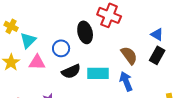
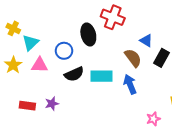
blue triangle: (157, 34) -> (146, 41), moved

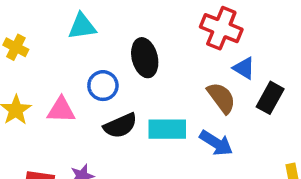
red cross: (113, 17) -> (221, 28), moved
cyan triangle: (30, 43) -> (82, 26), moved, turned 36
blue arrow: (130, 84) -> (216, 143), turned 144

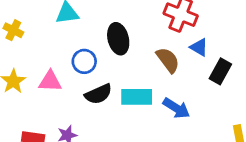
brown semicircle: (221, 98) -> (168, 60), moved

